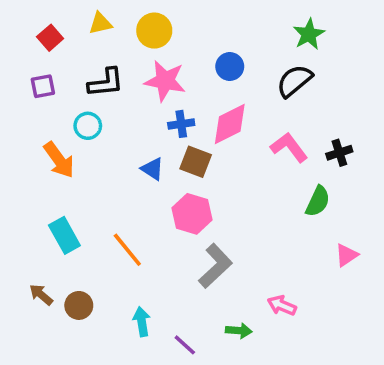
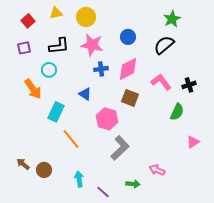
brown square: (196, 162) -> (130, 98), moved
cyan rectangle: (64, 235) -> (56, 112), moved, turned 54

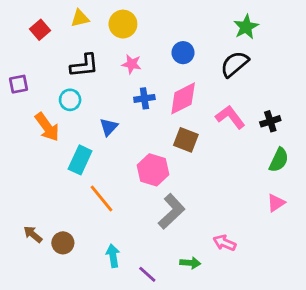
pink star: (92, 45) -> (132, 64), size x0.6
purple square: (24, 48) -> (19, 84), moved
blue triangle: (85, 94) -> (109, 127), moved, turned 40
green semicircle: (177, 112) -> (279, 160), moved

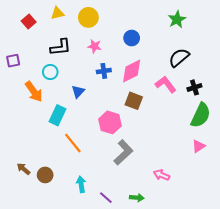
black semicircle: (235, 64) -> (179, 58), moved
green semicircle: (279, 160) -> (201, 115), size x1.4
green arrow: (190, 263) -> (137, 198), moved

